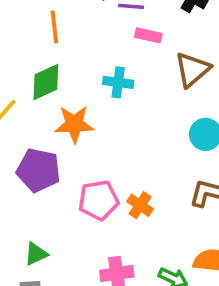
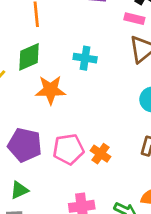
pink rectangle: (148, 35) -> (134, 19), moved
purple pentagon: (38, 170) -> (25, 145), moved

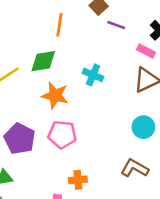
pink pentagon: (68, 149) -> (62, 135), moved
orange cross: (101, 154) -> (78, 180), moved, turned 36

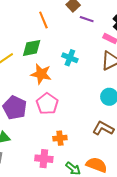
orange line: (59, 25) -> (43, 20), turned -30
pink pentagon: (62, 135) -> (47, 104), turned 30

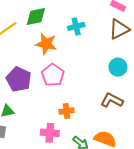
cyan cross: (70, 58) -> (76, 26), turned -35

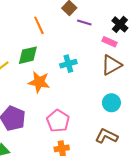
pink pentagon: (53, 75) -> (58, 121), moved

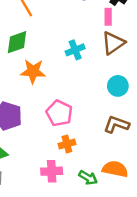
pink rectangle: (110, 42) -> (108, 17), turned 72
cyan cross: (68, 64) -> (75, 50), moved

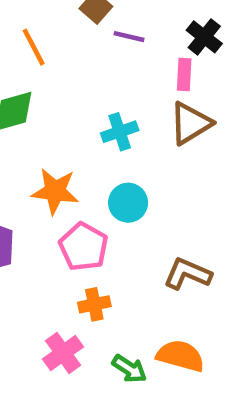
orange star: (33, 71) -> (55, 191), moved
cyan circle: (118, 86) -> (128, 203), moved
pink cross: (52, 171) -> (63, 353), turned -36

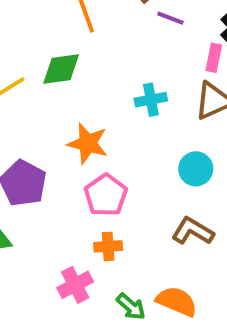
cyan circle: (128, 203) -> (196, 169), moved

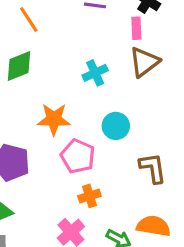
cyan circle: (196, 169) -> (116, 126), moved
brown L-shape: (193, 231) -> (153, 168), turned 64

